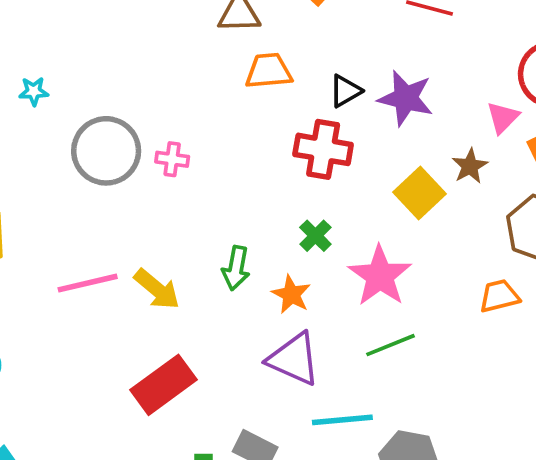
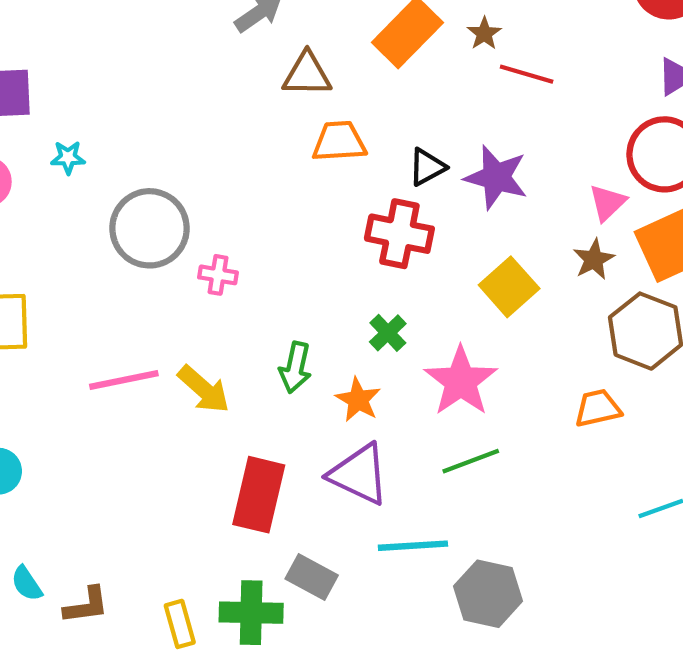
pink cross: (172, 159) -> (218, 275), moved
brown star: (470, 166) -> (594, 259), moved
red rectangle: (164, 385) -> (259, 495), moved, turned -42

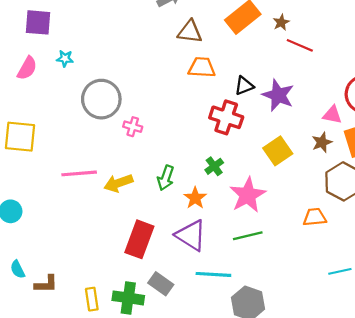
pink triangle: (607, 203) -> (332, 115), turned 48
yellow arrow: (204, 389) -> (118, 183), turned 112

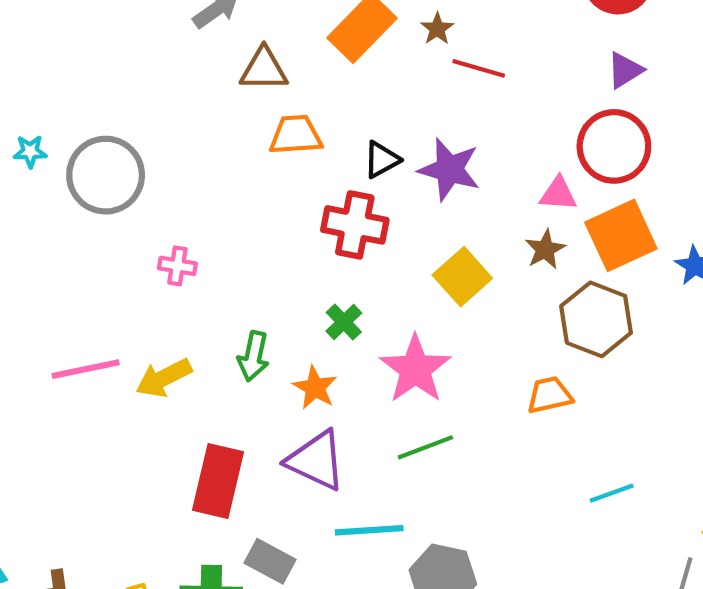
gray circle: (101, 99) -> (106, 175), moved

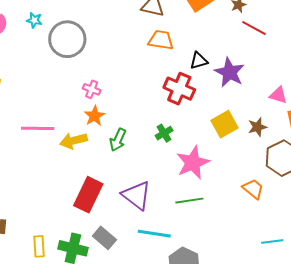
brown star: (545, 249) -> (257, 127), moved
orange star: (315, 388) -> (95, 116), moved
orange trapezoid: (550, 395) -> (253, 189), turned 40

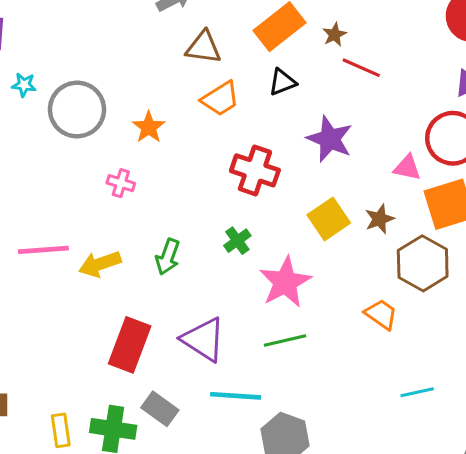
orange trapezoid: (161, 40) -> (220, 99), turned 144
black triangle: (199, 61) -> (282, 82), moved
orange star: (95, 116) -> (149, 127), moved

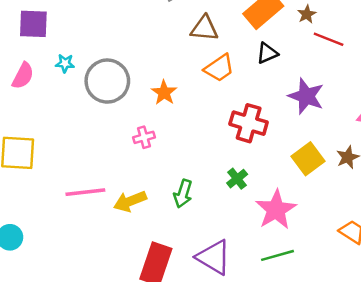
pink cross: (121, 183) -> (144, 137), turned -30

